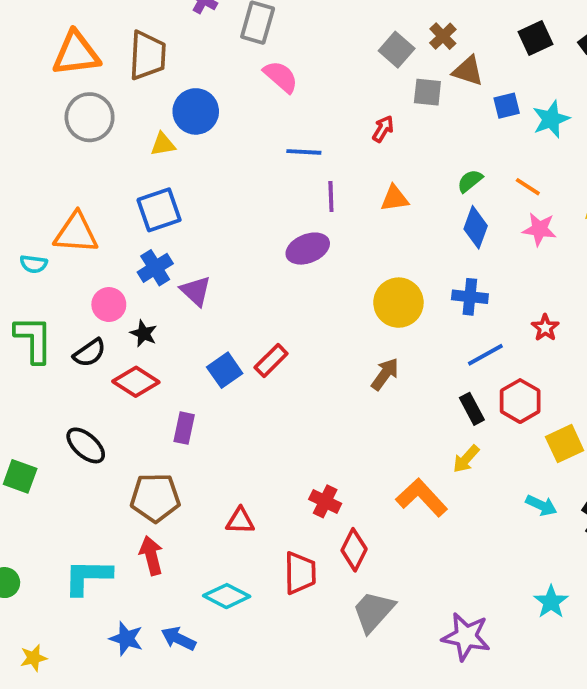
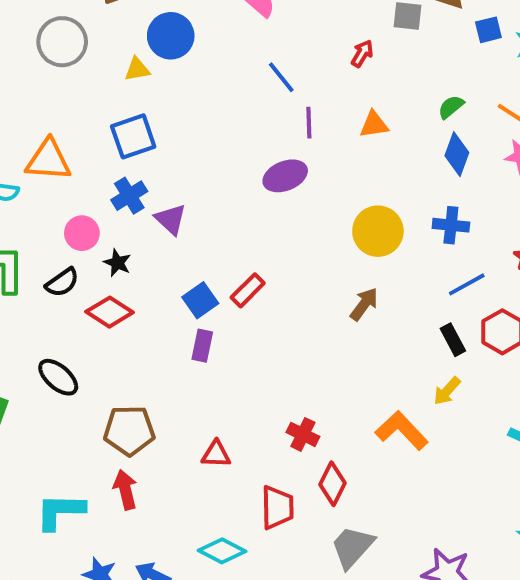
blue line: (304, 152) -> (281, 77), turned 48
purple rectangle: (184, 428) -> (202, 346), moved
cyan diamond: (227, 596) -> (222, 551), moved

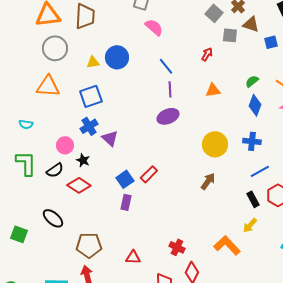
blue circle: (171, 36) -> (117, 57), moved
purple line: (309, 123) -> (170, 89), moved
orange triangle: (48, 160) -> (48, 86), moved

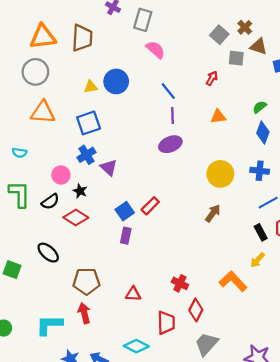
gray circle: (55, 48) -> (35, 72), moved

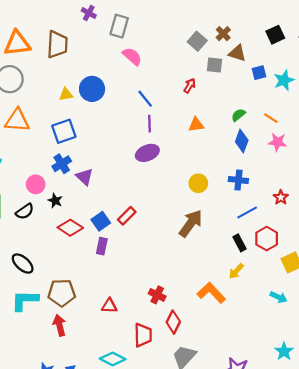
yellow circle: (220, 174) -> (198, 183), size x0.7
brown arrow: (213, 213) -> (191, 223), size x1.5
red diamond: (76, 218) -> (70, 228), moved
cyan L-shape: (49, 325) -> (25, 300), moved

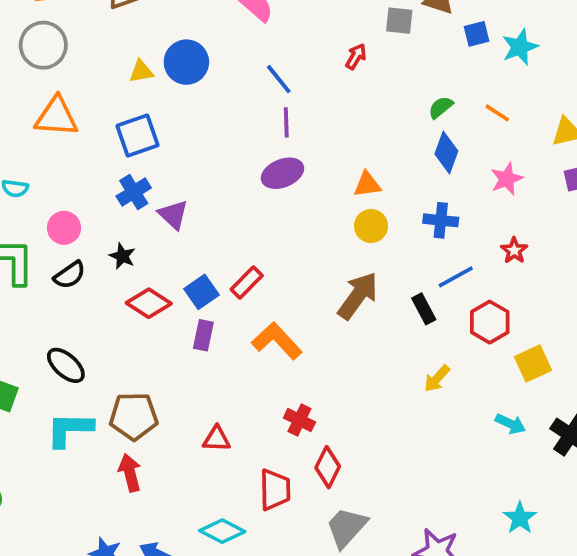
orange triangle: (196, 125) -> (367, 185), moved
pink star: (277, 142) -> (507, 179), moved, turned -30
pink circle: (36, 184) -> (64, 228), moved
black rectangle: (239, 243) -> (424, 309), moved
orange L-shape: (211, 293) -> (277, 341), moved

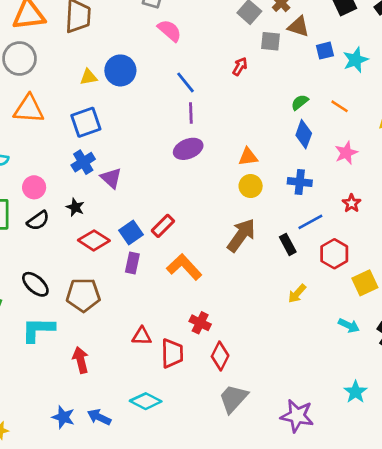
brown pentagon: (134, 416) -> (83, 295), moved
red trapezoid: (275, 490) -> (172, 353), moved

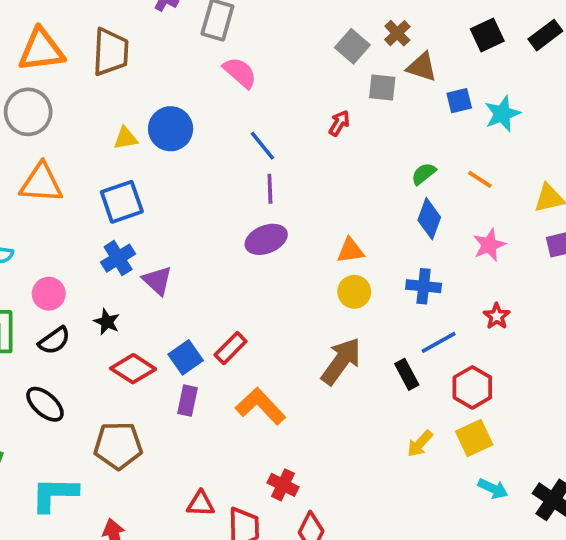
yellow square: (365, 283) -> (474, 438), moved
black ellipse: (35, 284) -> (45, 404), moved

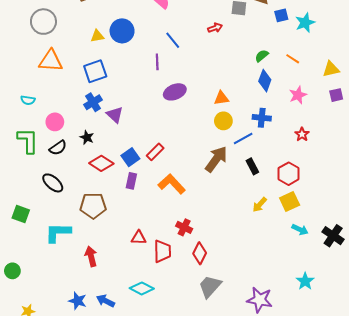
red arrow: (339, 123) -> (215, 28), turned 40
purple line: (270, 189) -> (157, 62), moved
blue line: (439, 342) -> (243, 138), moved

